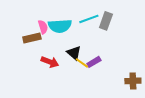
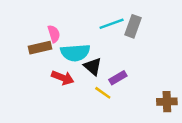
cyan semicircle: (60, 26) -> (75, 53), moved
yellow line: (82, 63) -> (103, 93), moved

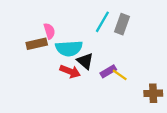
cyan line: (112, 24) -> (102, 22), turned -40
red arrow: (63, 78) -> (70, 71), moved
yellow line: (103, 93) -> (120, 75), moved

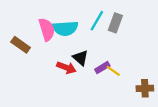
pink semicircle: (49, 31) -> (47, 29), size x1.5
brown rectangle: (37, 44) -> (21, 45), moved, turned 48
cyan semicircle: (69, 48) -> (65, 28), moved

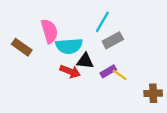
gray rectangle: (115, 23) -> (113, 40), moved, turned 42
cyan semicircle: (65, 28) -> (69, 46), moved
black triangle: (81, 58) -> (85, 61), turned -35

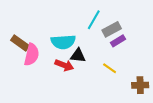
pink semicircle: (49, 31) -> (32, 55), moved, turned 30
gray rectangle: (113, 40) -> (112, 29), moved
purple rectangle: (108, 71) -> (118, 41), moved

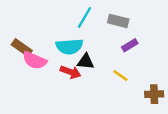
cyan line: (94, 20) -> (84, 17), moved
gray rectangle: (112, 29) -> (118, 21), moved, turned 42
pink semicircle: (32, 55) -> (35, 60), turned 100

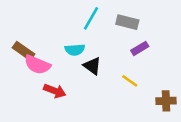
cyan semicircle: (69, 46) -> (75, 50), size x0.7
black triangle: (86, 62) -> (92, 66), turned 30
red arrow: (71, 72) -> (55, 91), moved

